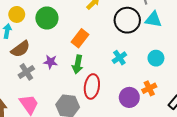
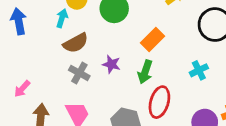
gray cross: (26, 72) -> (79, 73), turned -35

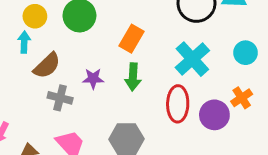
cyan cross: (199, 70) -> (192, 59), size x1.6
red ellipse: (159, 102) -> (178, 104), moved

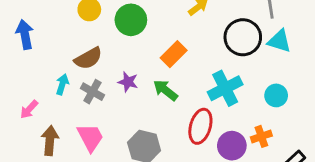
cyan arrow: (24, 42) -> (62, 84), moved
green arrow: (133, 77) -> (165, 90), turned 110

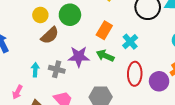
brown semicircle: (88, 58) -> (50, 35), moved
purple star: (128, 82) -> (79, 57), size x1.5
cyan cross: (225, 88) -> (130, 42), moved, size x0.7

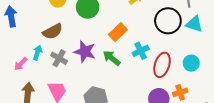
brown semicircle: (50, 35) -> (53, 31), moved
red ellipse: (135, 74) -> (162, 65), moved
pink arrow: (17, 92) -> (21, 64), moved

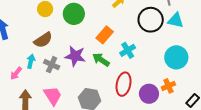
cyan circle: (191, 63) -> (176, 57), size x1.5
red ellipse: (162, 65) -> (124, 84), moved

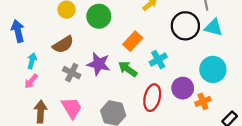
cyan arrow: (31, 61) -> (32, 61), moved
purple circle: (149, 94) -> (183, 88), moved

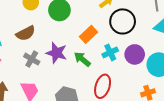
black circle: (185, 26) -> (123, 21), moved
purple circle: (183, 88) -> (135, 54), moved

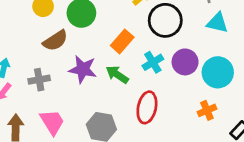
brown semicircle: (26, 33) -> (55, 41), moved
gray cross: (32, 59) -> (39, 80), moved, turned -35

